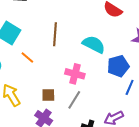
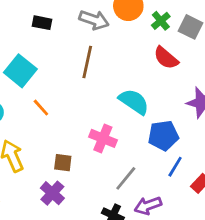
brown line: (55, 34) -> (87, 62), moved
gray line: (74, 100) -> (126, 178), moved

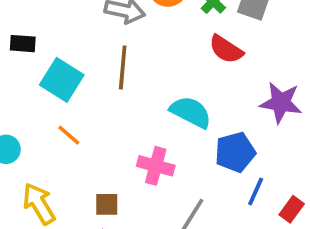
black rectangle: (42, 23) -> (23, 44), moved
cyan square: (20, 71) -> (62, 80), moved

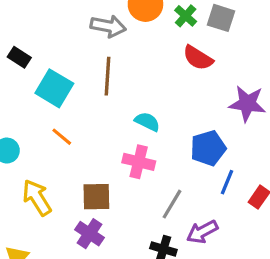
black rectangle: (23, 44) -> (19, 57), turned 30
cyan semicircle: (191, 112) -> (147, 122), moved, size x0.7
brown square: (107, 204) -> (96, 197), size x1.4

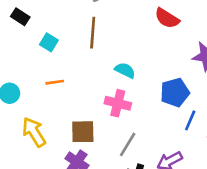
cyan square: (54, 88) -> (49, 42), size x0.6
orange line: (62, 137) -> (55, 82), turned -48
gray line: (172, 204) -> (128, 144), moved

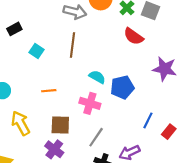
black rectangle: (20, 17) -> (14, 29), turned -64
orange line: (55, 82) -> (49, 91), moved
blue pentagon: (175, 92) -> (122, 87), moved

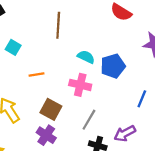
cyan square: (36, 51) -> (13, 47), moved
brown square: (60, 125) -> (51, 109), turned 30

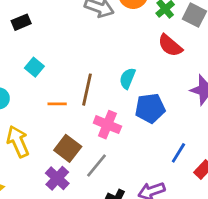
brown line: (58, 25) -> (87, 90), moved
cyan semicircle: (86, 57) -> (127, 78), moved, turned -102
gray line: (89, 120) -> (97, 165), moved

